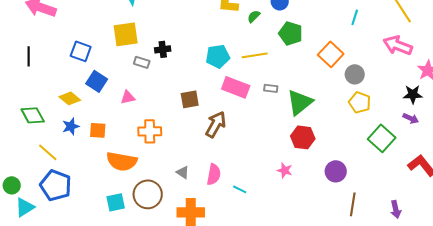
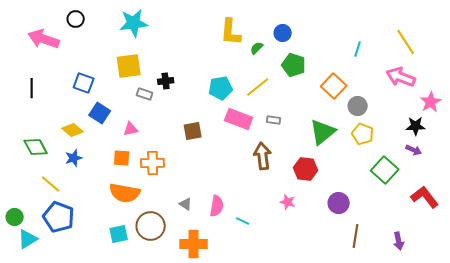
yellow line: (255, 55) -> (258, 87), turned -30
green triangle: (300, 102) -> (323, 132), moved
brown arrow: (216, 124) -> (263, 156), moved, turned -36
orange square: (98, 130) -> (122, 158), moved

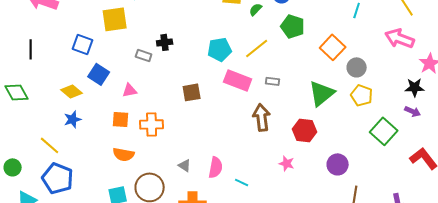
yellow square: (129, 66) -> (115, 19), moved
green diamond: (36, 147) -> (17, 92), moved
orange semicircle: (125, 193) -> (124, 154), size x0.7
green circle: (15, 217) -> (13, 167), moved

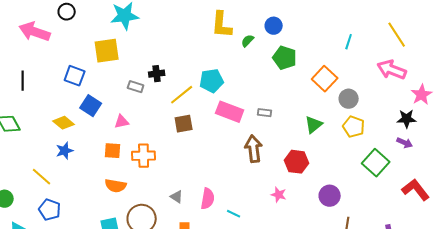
yellow line: (257, 48) -> (182, 95), moved
green triangle: (322, 93) -> (314, 125), size x0.7
blue pentagon: (58, 178) -> (50, 210), size x0.7

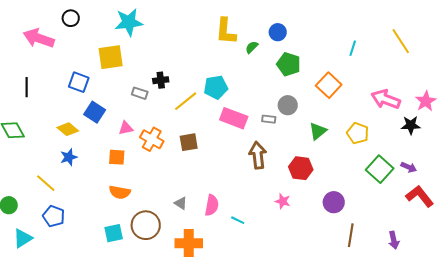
pink arrow: (392, 70) -> (386, 99), moved
gray circle: (349, 99) -> (288, 105), moved
brown square: (184, 124) -> (189, 142), moved
purple arrow: (405, 143) -> (409, 167), moved
orange cross: (144, 156) -> (152, 139), moved, turned 30

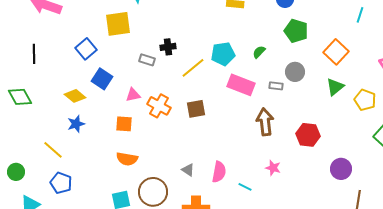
green semicircle: (252, 47) -> (259, 52), moved
blue square: (79, 82) -> (86, 49), turned 30
green triangle: (318, 131) -> (335, 87), moved
pink star: (283, 201) -> (273, 168), moved

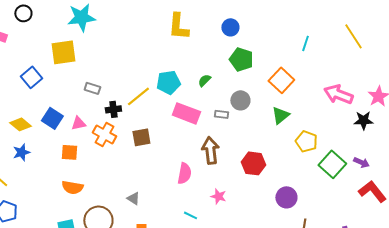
black cross: (168, 47) -> (113, 109), moved
blue square: (102, 79) -> (52, 118), moved
yellow pentagon: (365, 100) -> (306, 141), moved
pink semicircle: (219, 172) -> (184, 173), moved

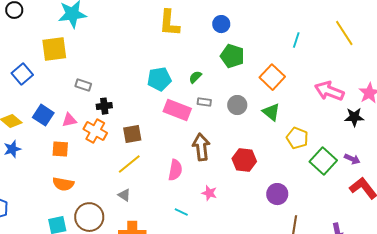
yellow line: (138, 96) -> (129, 164), moved
gray circle: (240, 100) -> (237, 105), moved
gray rectangle: (221, 114) -> (204, 102), moved
green triangle: (280, 115) -> (271, 112), turned -42

